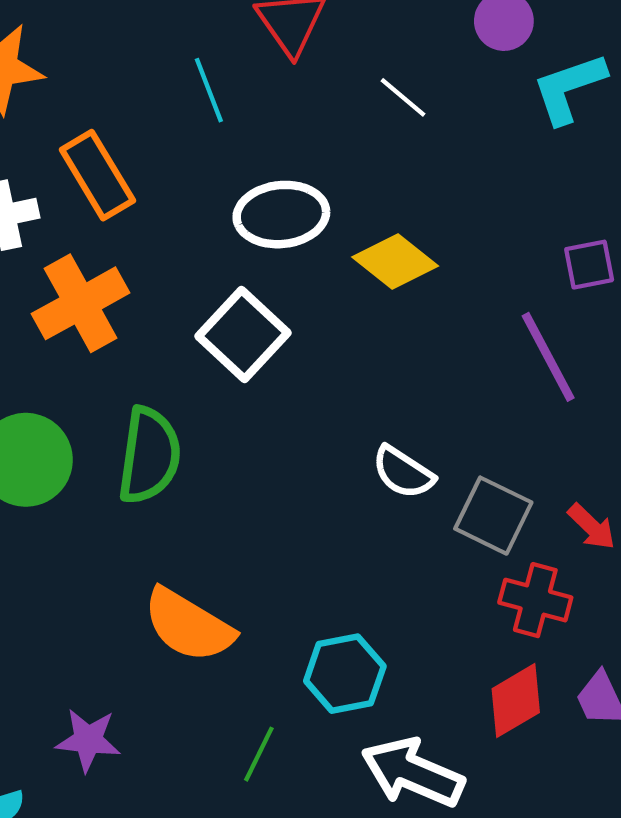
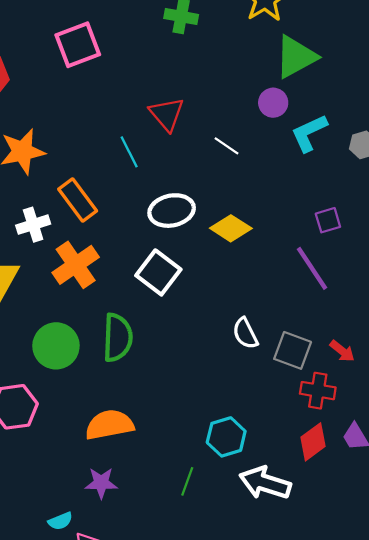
white semicircle: (403, 472) -> (245, 333), turned 36
orange semicircle: (188, 625) -> (109, 425), moved, turned 144

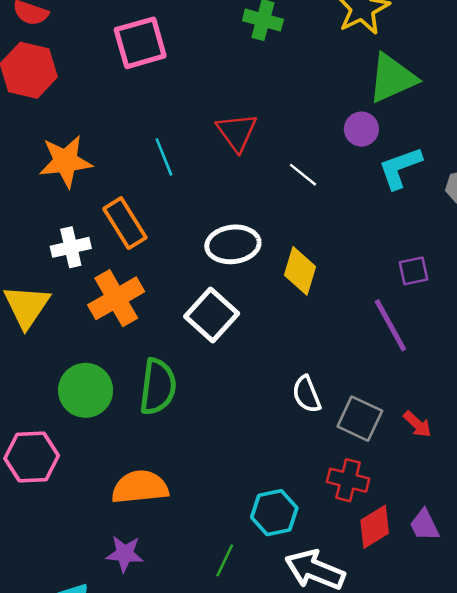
cyan line: (129, 152) -> (164, 157), moved
yellow diamond: (231, 228) -> (300, 271), turned 69
red cross: (318, 391) -> (348, 480), moved

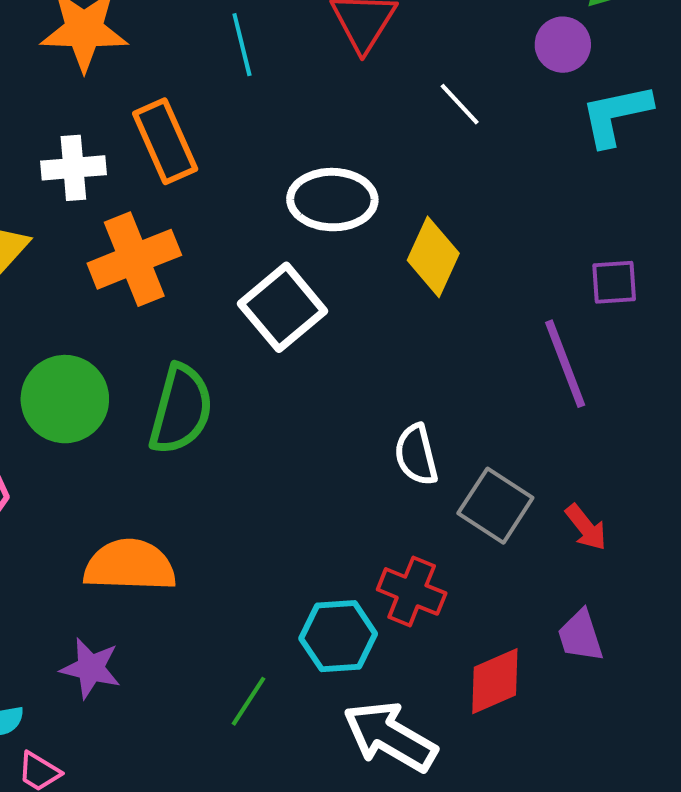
red cross: (348, 480) -> (412, 591), moved
purple trapezoid: (424, 525) -> (580, 636), moved

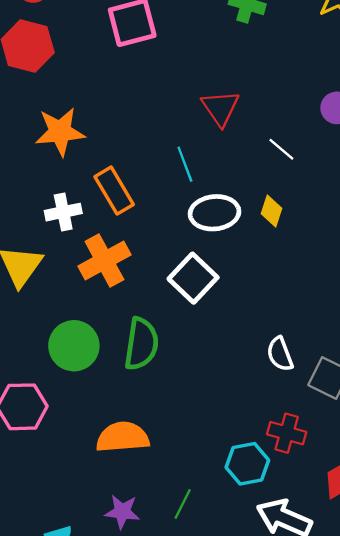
cyan line: (242, 45) -> (185, 164), moved
yellow diamond: (433, 257) -> (272, 211), moved, size x0.7
purple star: (91, 668) -> (122, 512), moved
green line: (248, 701) -> (183, 504), moved

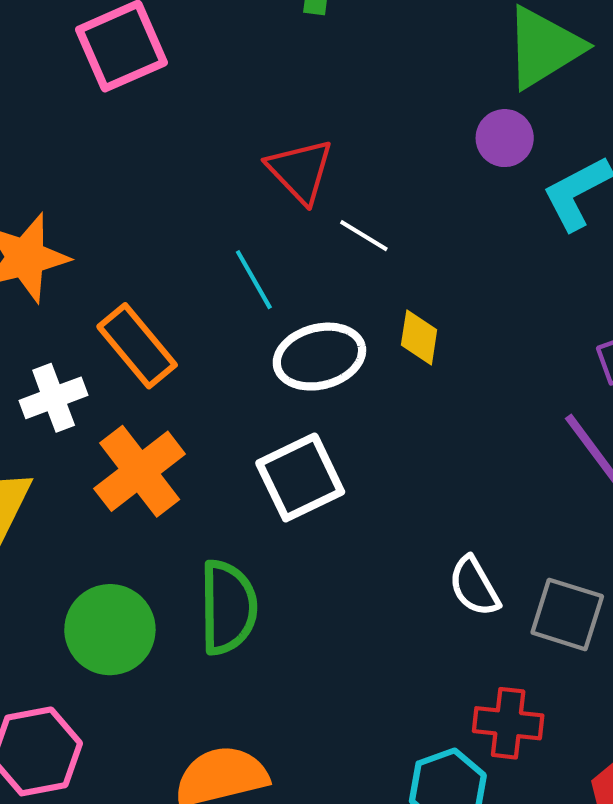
white line: (281, 149) -> (364, 236), moved
white square: (193, 278) -> (300, 477), turned 30

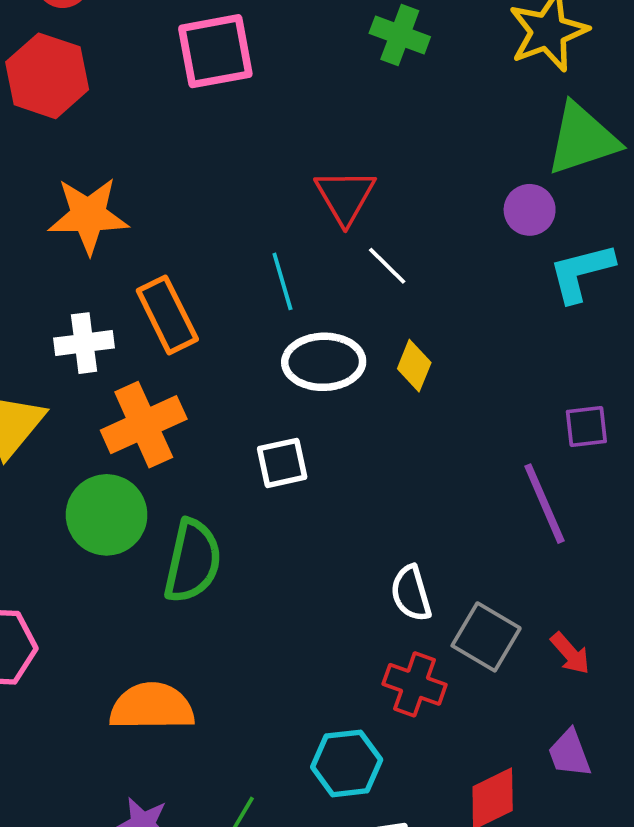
white square: (300, 477) -> (282, 463), size x0.7
green circle: (110, 630) -> (107, 515), moved
red cross: (508, 723) -> (415, 684), moved

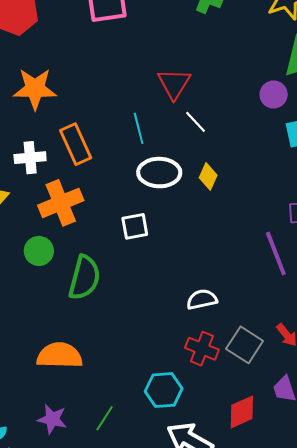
green circle: (107, 515) -> (39, 251), size x0.7
white semicircle: (411, 593) -> (202, 299), turned 92
gray square: (486, 637) -> (245, 345), moved

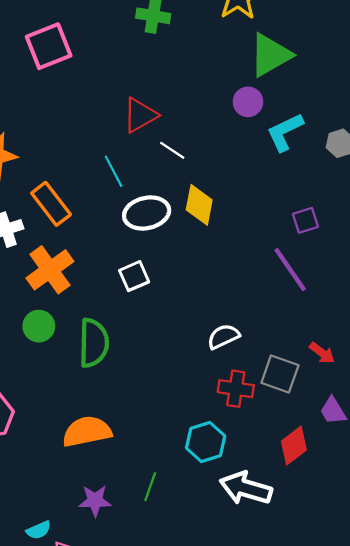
red triangle: (174, 84) -> (140, 115), turned 42
yellow diamond: (208, 176) -> (199, 205), size x1.4

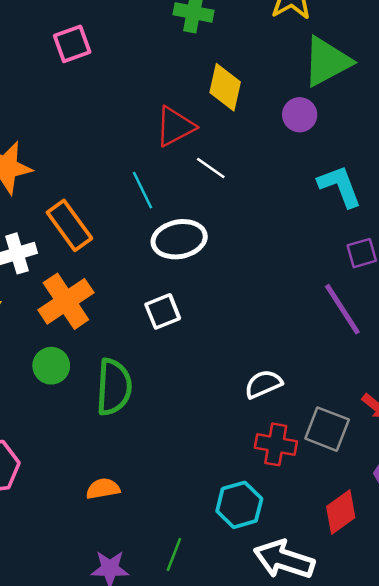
pink square: (49, 46) -> (72, 44), size x0.7
cyan L-shape: (285, 132) -> (340, 186), moved, turned 93
yellow diamond: (199, 205) -> (225, 87), moved
orange semicircle: (87, 432) -> (103, 489), size x0.6

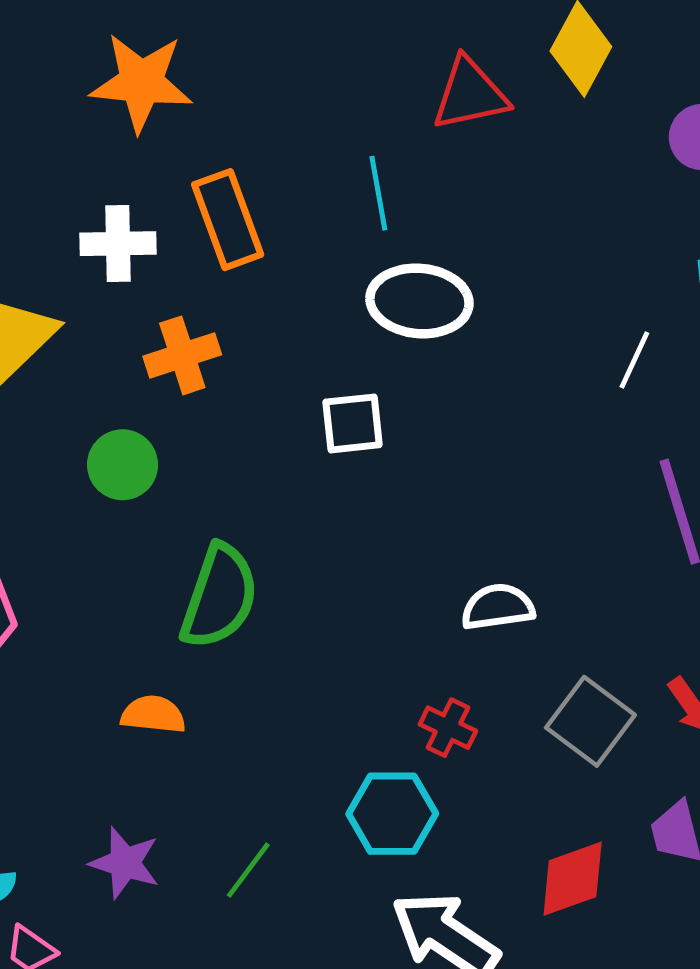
white line: (211, 168) -> (634, 360), moved, turned 64
orange cross: (66, 301) -> (182, 355), size x0.7
green semicircle: (114, 387) -> (219, 597), moved
red cross: (276, 444) -> (448, 728), moved, size x0.7

